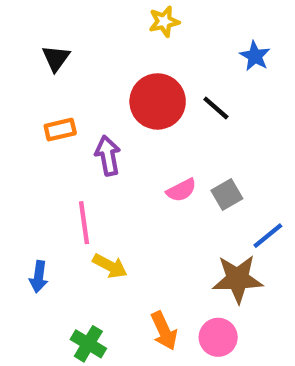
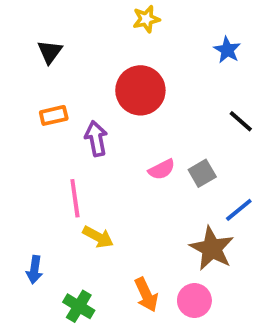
black line: (216, 108) -> (241, 121), moved
blue arrow: (39, 277) -> (34, 270), moved
brown star: (238, 279) -> (212, 248), turned 30

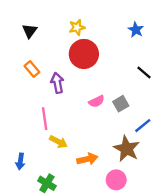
yellow star: (146, 19) -> (77, 27), moved
orange rectangle: (54, 115) -> (32, 69), turned 63
orange arrow: (146, 295) -> (87, 159), moved, turned -78

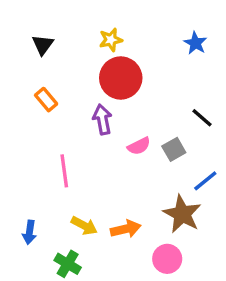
black line: (144, 72) -> (202, 118), moved
purple arrow: (57, 83) -> (102, 119), moved
yellow arrow: (58, 142) -> (84, 226), moved

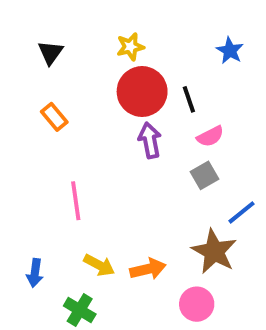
black line: (202, 118) -> (189, 99), moved, turned 30
purple arrow: (102, 119) -> (150, 140), moved
pink semicircle: (139, 146) -> (210, 136), moved

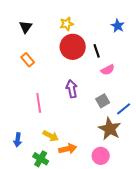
purple arrow: (150, 140) -> (72, 89), moved
gray square: (204, 175) -> (103, 101), moved
orange arrow: (148, 269) -> (68, 149), moved

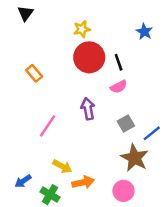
black triangle: (26, 27) -> (26, 13), moved
pink semicircle: (108, 70) -> (119, 87), moved
pink line: (39, 103) -> (48, 126), turned 42
blue arrow: (18, 140) -> (23, 181), moved, turned 48

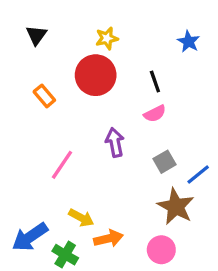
black triangle: (26, 13) -> (36, 35), moved
red circle: (89, 57) -> (96, 75), moved
blue arrow: (23, 181) -> (30, 237), size x1.6

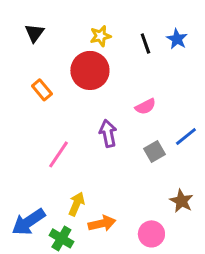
black line: (155, 82) -> (145, 43), moved
blue line: (198, 174) -> (186, 136), moved
brown star: (176, 207) -> (181, 201), moved, size x0.7
yellow arrow: (81, 218) -> (76, 204), turned -95

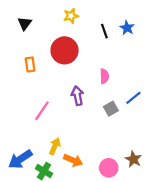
yellow star: (100, 36) -> (71, 16), moved
orange rectangle: (42, 90) -> (30, 64), turned 32
pink semicircle: (145, 106) -> (104, 76), turned -64
brown star: (181, 201) -> (133, 159), moved
orange arrow: (102, 223) -> (73, 160), turned 36

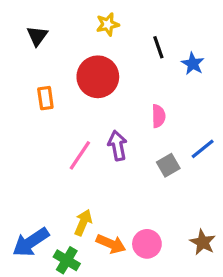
blue star: (127, 28) -> (193, 64), moved
pink line: (42, 111) -> (80, 155), moved
pink circle: (109, 168) -> (147, 244), moved

